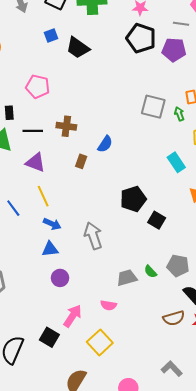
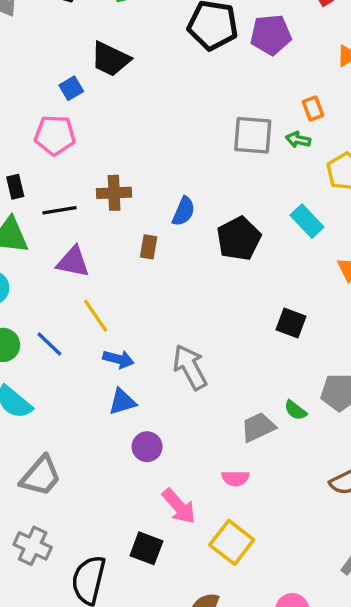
blue square: (51, 35) -> (71, 88), moved
green arrow: (179, 114) -> (298, 140), turned -48
black pentagon: (133, 199) -> (239, 239), moved
pink arrow: (73, 316) -> (179, 506), turned 115

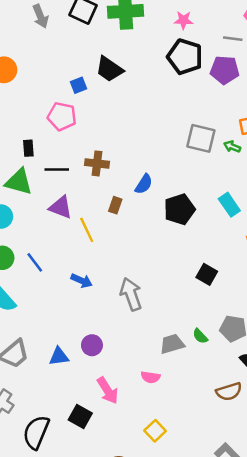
yellow line: (96, 316) -> (87, 230), moved
blue triangle: (122, 402) -> (59, 356), moved
yellow square: (232, 542) -> (155, 431), moved, size x0.7

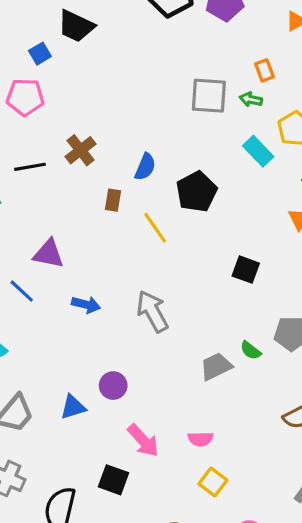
brown cross: (97, 163) -> (81, 150), turned -35
cyan rectangle: (229, 205) -> (258, 151), moved
purple triangle: (61, 207) -> (49, 254), moved
yellow line: (87, 230) -> (155, 228), moved
pink semicircle: (151, 377) -> (201, 439), moved

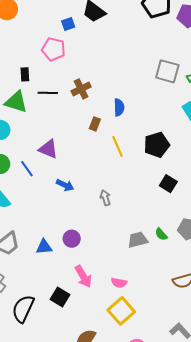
blue semicircle: (145, 167) -> (119, 107), turned -36
black pentagon: (197, 192) -> (157, 145), moved
gray arrow: (152, 311) -> (105, 198), size x0.6
yellow square: (213, 482) -> (121, 311), size x1.5

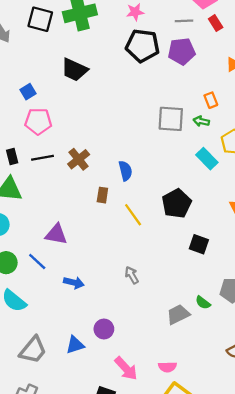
blue square: (68, 24) -> (28, 92), moved
black line: (48, 93) -> (42, 158), moved
blue arrow: (65, 185) -> (74, 283), moved

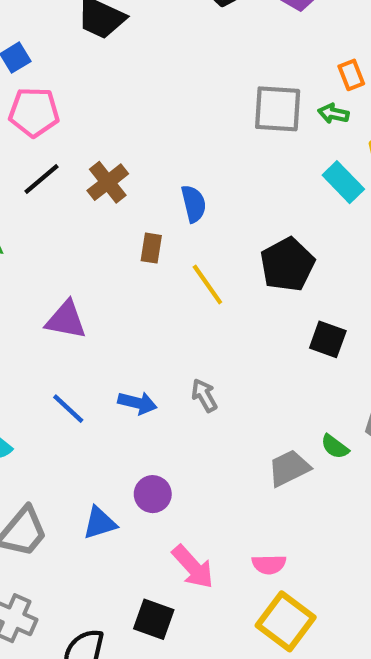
black line: (42, 158) -> (41, 179), turned -30
blue line: (37, 261) -> (68, 409), moved
blue arrow: (74, 283) -> (137, 403), moved

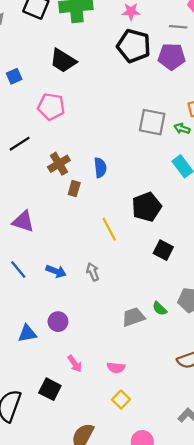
pink pentagon: (34, 112) -> (51, 107), moved
brown cross: (108, 182) -> (59, 164), moved
yellow line: (207, 285) -> (109, 229), moved
pink arrow: (193, 567) -> (75, 364), size x0.7
yellow square: (286, 621) -> (121, 400), size x0.6

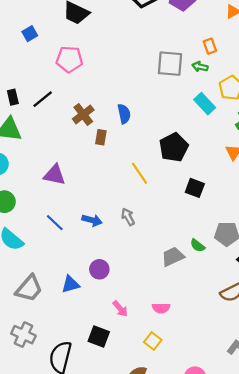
yellow square: (121, 400) -> (153, 341), moved

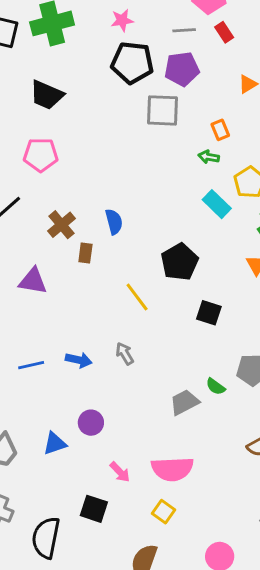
gray square: (170, 64) -> (163, 110), moved
purple triangle: (54, 175) -> (33, 281), moved
blue line: (55, 223) -> (31, 365), turned -54
pink semicircle: (161, 308) -> (172, 469), size x1.8

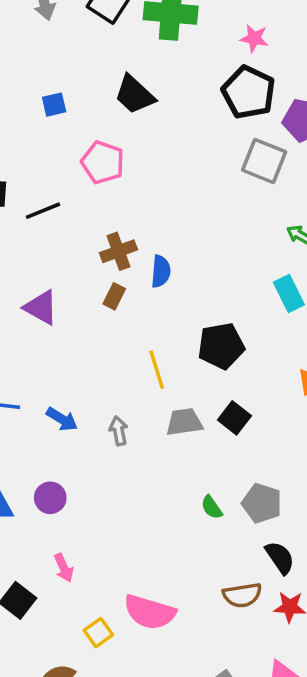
brown cross: (61, 225) -> (118, 251), moved
gray trapezoid: (184, 402) -> (184, 422), moved
pink semicircle: (172, 469) -> (150, 612), moved

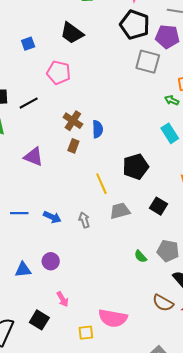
brown cross: (118, 251) -> (73, 121), turned -30
black square: (234, 418) -> (158, 206), moved
brown semicircle: (242, 595) -> (163, 303), turned 45
yellow square: (98, 633) -> (86, 333), turned 35

